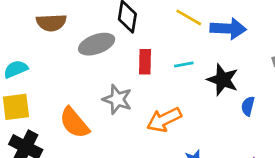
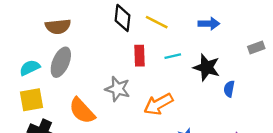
yellow line: (189, 17) -> (157, 22), moved
blue arrow: (228, 29) -> (209, 24), size x0.7
gray ellipse: (97, 44) -> (61, 62), moved, turned -44

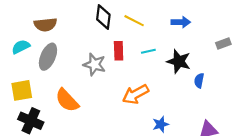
cyan semicircle: (30, 68) -> (21, 47), moved
gray star: (118, 89) -> (94, 64), moved

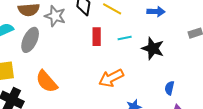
gray star: (94, 64) -> (55, 16), moved
blue semicircle: (199, 81) -> (169, 88), moved

